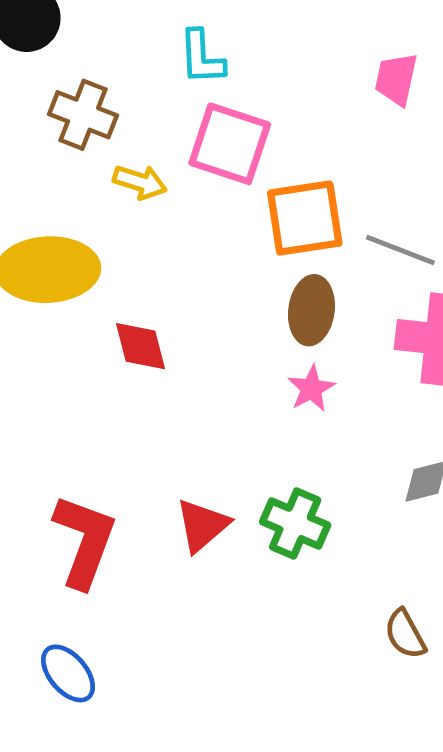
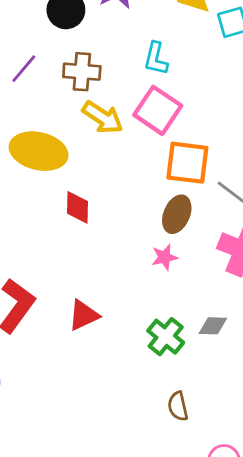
brown cross: (83, 115) -> (82, 72), turned -33
yellow arrow: (140, 182) -> (103, 117), size x1.4
green cross: (295, 523) -> (166, 337), moved

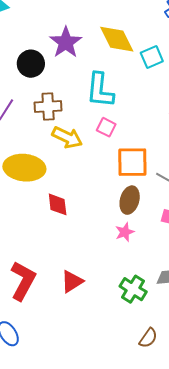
cyan L-shape: (156, 59) -> (100, 90), size x1.5
pink square: (158, 110) -> (106, 127), size x0.6
brown semicircle: (178, 406) -> (148, 338), turned -125

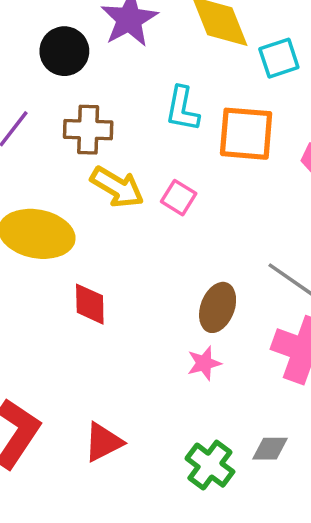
cyan L-shape: (100, 90) -> (182, 109), size x0.7
pink square: (106, 127) -> (179, 198), moved
orange square: (132, 162) -> (246, 134), moved

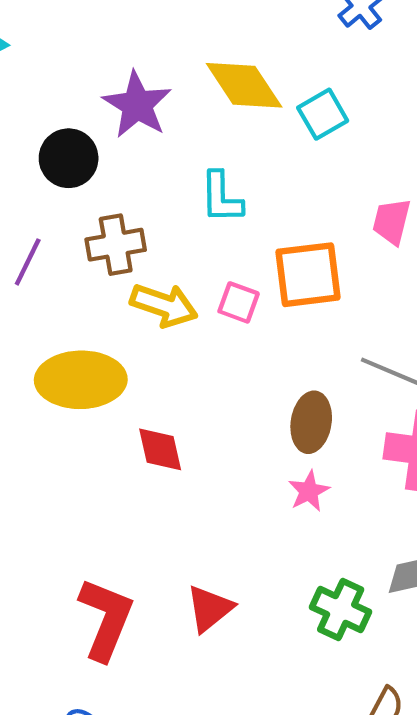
orange square: (246, 134) -> (308, 275), moved

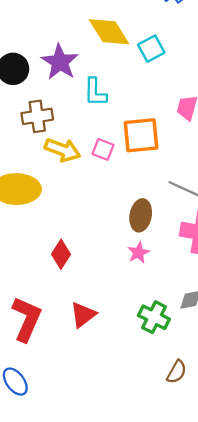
purple star: (137, 105) -> (60, 62), moved
red diamond: (160, 449) -> (61, 254), moved, turned 44

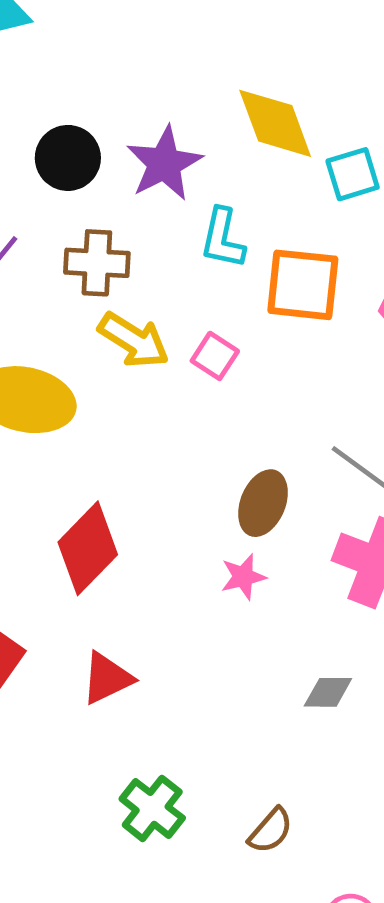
orange square: (141, 135) -> (303, 285), moved
red diamond: (61, 254) -> (88, 548), size x1.5
green cross: (154, 317) -> (152, 808), moved

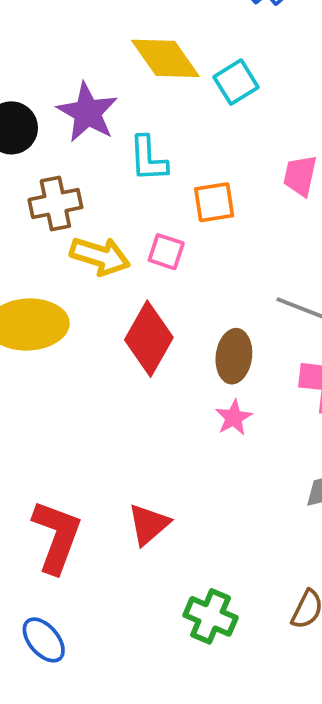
orange square: (303, 285) -> (214, 202), moved, size x0.7
red diamond: (88, 548) -> (149, 339), moved

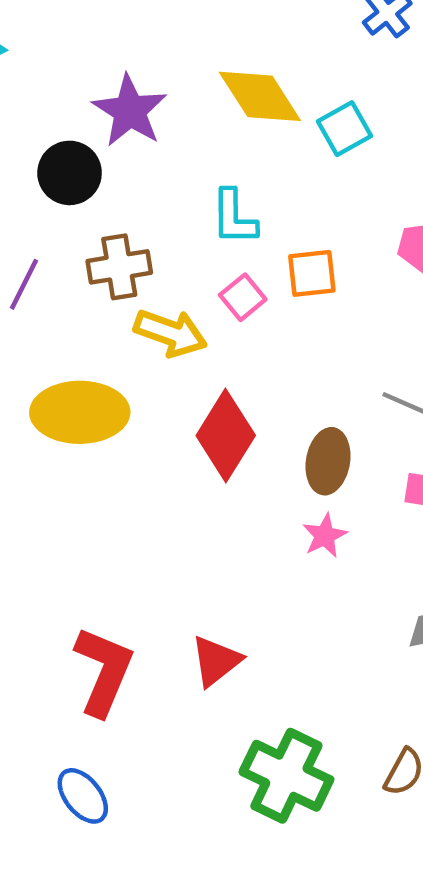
purple star: (87, 112) -> (130, 111), moved
pink square: (166, 252) -> (243, 297), moved, turned 30
green cross: (211, 616) -> (286, 776), size x1.4

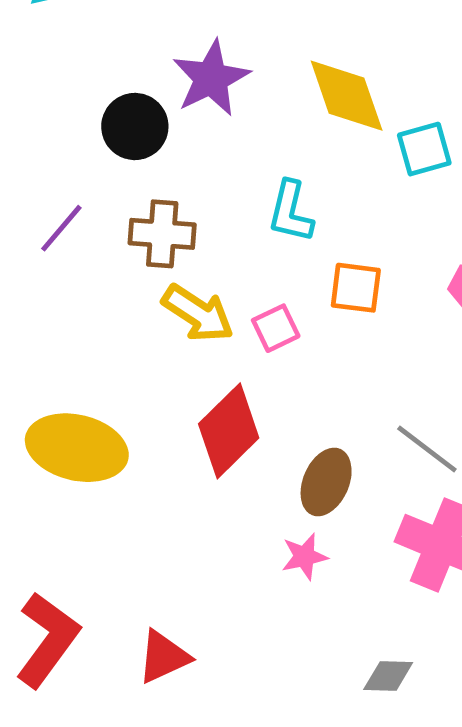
pink square: (243, 297) -> (276, 328), moved
yellow ellipse: (80, 412) -> (77, 448), moved

